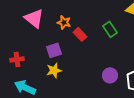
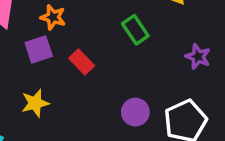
red rectangle: (80, 34) -> (82, 62), moved
purple square: (54, 50) -> (39, 49), moved

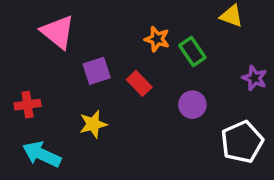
orange star: (53, 17) -> (157, 39), moved
purple circle: (135, 112) -> (192, 105), moved

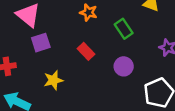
orange star: (157, 39) -> (88, 12), moved
purple square: (97, 71) -> (41, 43), moved

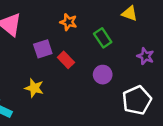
purple square: (41, 43) -> (43, 49), moved
yellow star: (53, 80) -> (34, 88), turned 30

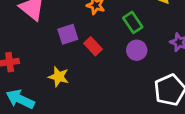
purple circle: (103, 75) -> (137, 50), moved

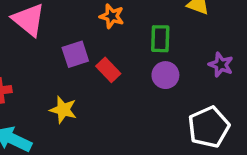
green rectangle: (133, 22) -> (160, 39), turned 36

